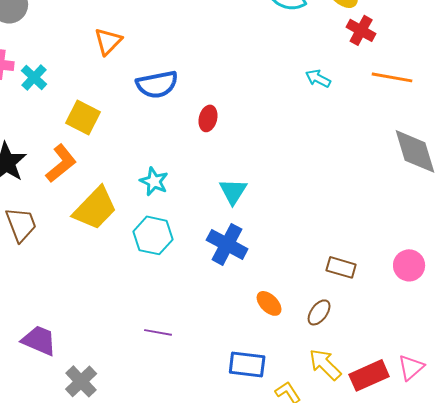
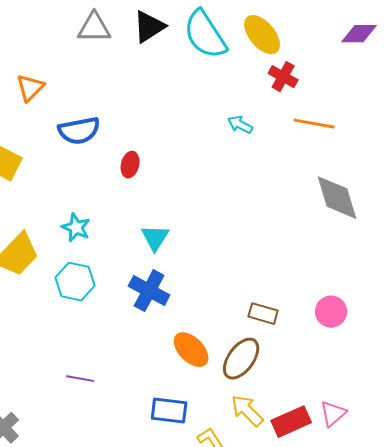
orange ellipse: (269, 303) -> (191, 350), size x1.4
brown ellipse: (319, 312) -> (241, 359), size x1.6

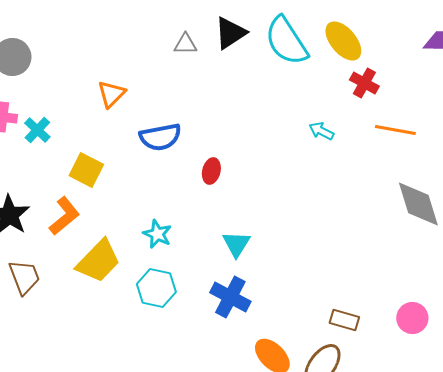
gray triangle: (94, 28) -> (185, 44), moved, size x0.7

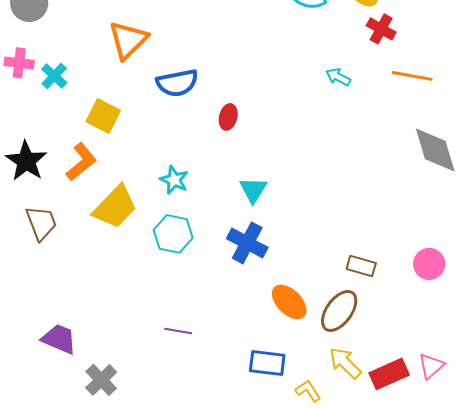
orange triangle: (111, 94) -> (128, 40), size x1.4

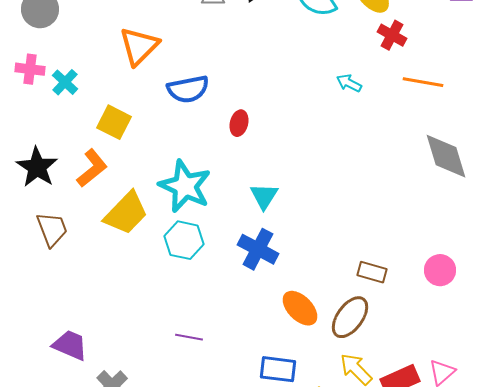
cyan star: (174, 180) -> (185, 186), size x1.8

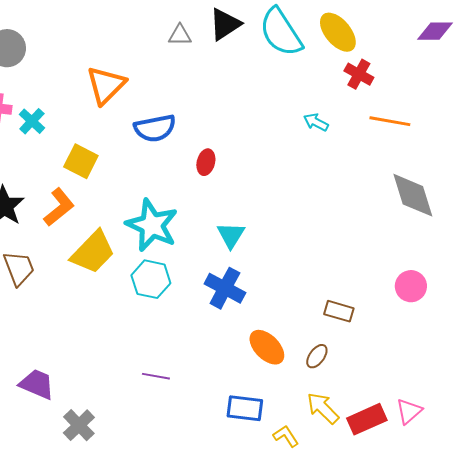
pink circle: (440, 270) -> (411, 286), moved
brown ellipse: (350, 317) -> (317, 356), size x0.6

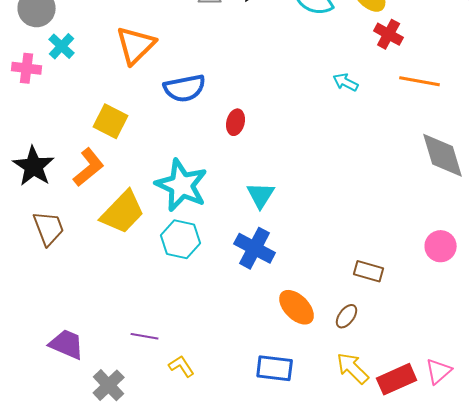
cyan cross: (32, 121) -> (62, 46), moved
purple line: (156, 376) -> (145, 336), moved
yellow L-shape: (286, 436) -> (182, 366), moved

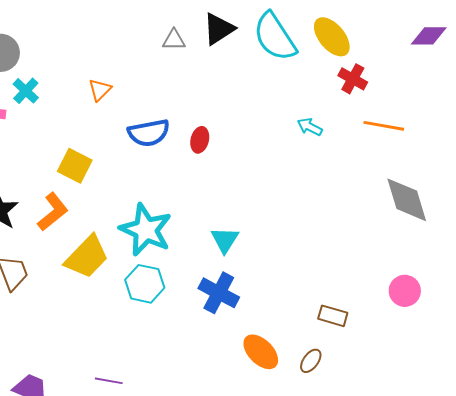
orange triangle: (136, 45) -> (100, 90), size x0.6
red ellipse: (236, 122) -> (200, 140), moved

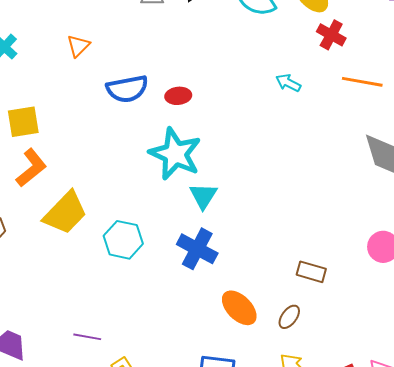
red ellipse: (200, 140) -> (178, 96), turned 70
yellow square: (75, 166) -> (23, 122), moved, turned -36
cyan star: (146, 230) -> (175, 154), moved

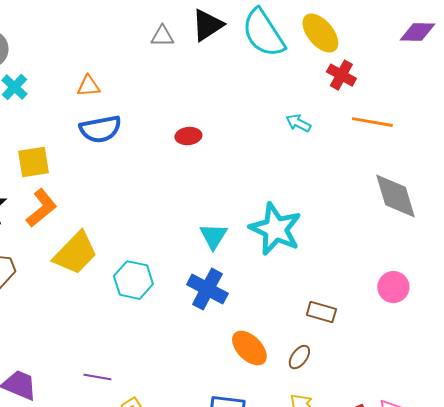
orange triangle: (78, 46) -> (88, 86), turned 40
blue semicircle: (127, 89) -> (100, 129), moved
cyan star: (175, 154) -> (275, 229), moved

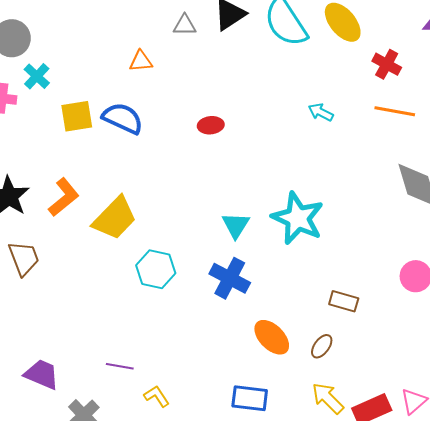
red cross: (341, 75) -> (387, 64), moved
orange triangle: (88, 86) -> (141, 61), moved
blue semicircle: (100, 129) -> (123, 118), turned -144
yellow square: (33, 162) -> (77, 116), moved
yellow trapezoid: (75, 253) -> (115, 218), moved

